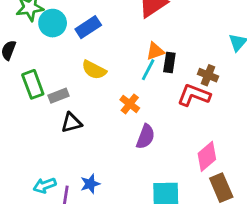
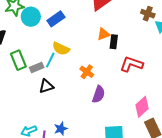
cyan line: (148, 70) -> (50, 60), moved
brown cross: (208, 75) -> (148, 14), moved

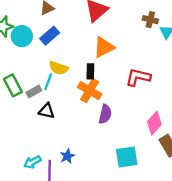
orange triangle: (103, 34) -> (104, 47), size x1.5
black rectangle: (114, 42) -> (90, 71), moved
orange cross: (87, 72) -> (90, 91), size x1.5
black triangle: (46, 86) -> (47, 111), turned 35

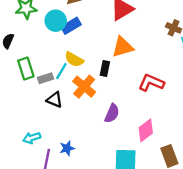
cyan circle: (22, 36) -> (56, 21), moved
orange cross: (90, 91) -> (84, 87), moved
pink diamond: (154, 123) -> (146, 130), moved
cyan arrow: (32, 162) -> (32, 138), moved

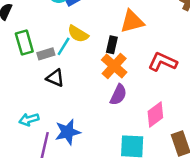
orange cross: (84, 87) -> (114, 66), moved
blue star: (67, 148) -> (68, 132), size x1.5

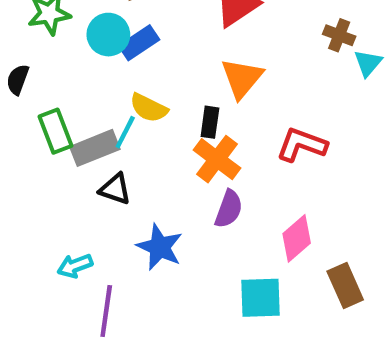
orange triangle: (132, 21) -> (242, 78), turned -30
gray rectangle: (46, 54) -> (95, 148), size x1.5
blue star: (68, 132) -> (160, 247), moved, turned -30

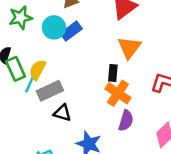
yellow semicircle: (149, 108) -> (37, 70), moved, turned 95
green rectangle: (55, 131) -> (16, 69), moved
cyan line: (125, 132) -> (30, 84), moved

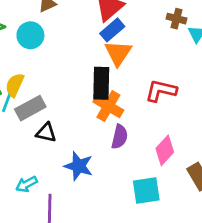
blue rectangle: (71, 31) -> (112, 30), moved
black rectangle: (113, 73) -> (101, 83), size x1.6

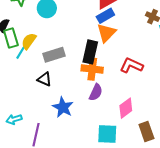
orange cross: (108, 106) -> (92, 69), turned -35
gray rectangle: (30, 108) -> (54, 55), moved
cyan arrow: (26, 184) -> (14, 119), moved

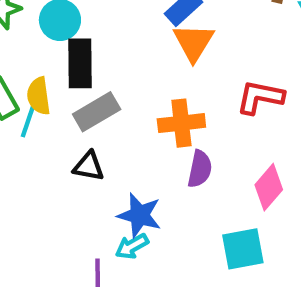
yellow semicircle: (29, 41) -> (39, 96), turned -30
black rectangle: (90, 52) -> (80, 63), moved
cyan arrow: (14, 119) -> (132, 246), moved

